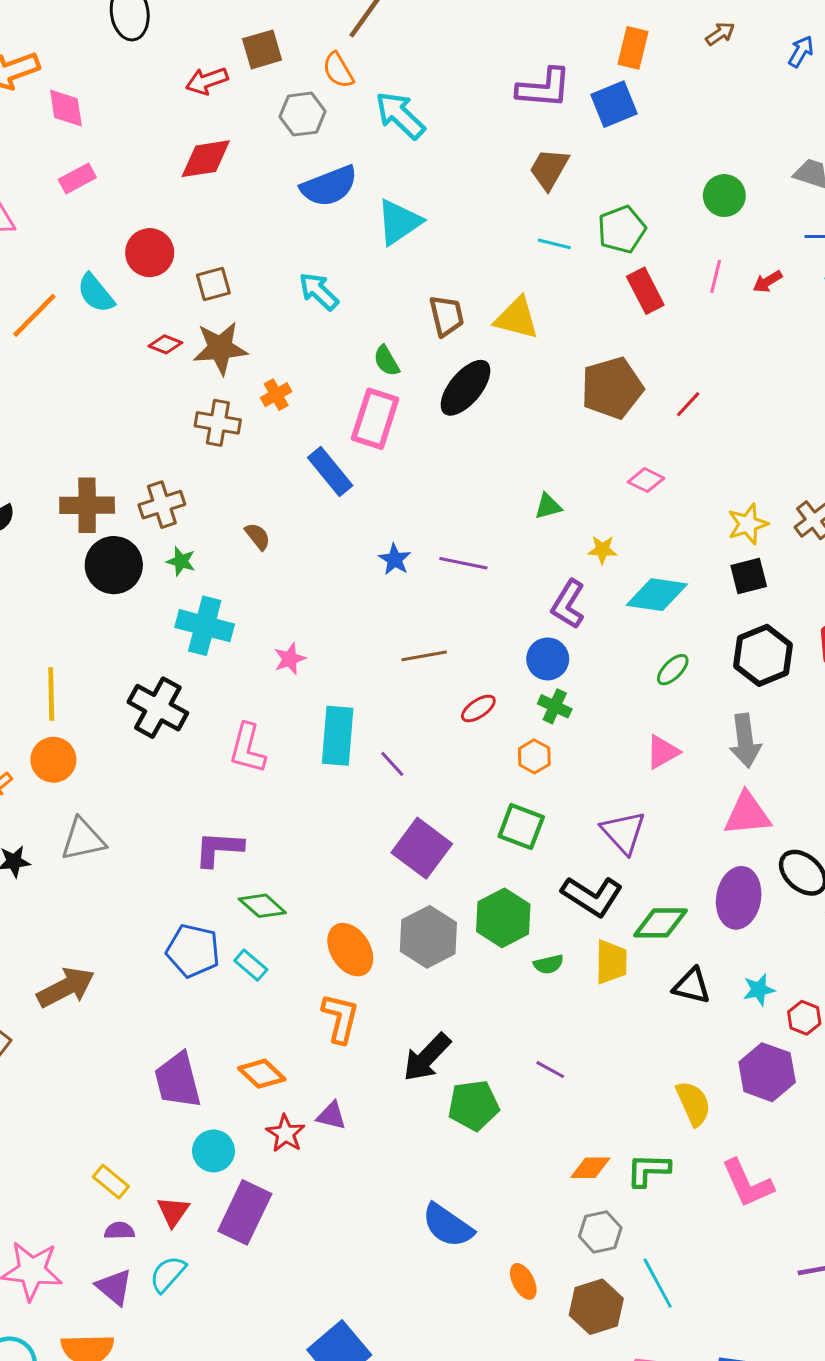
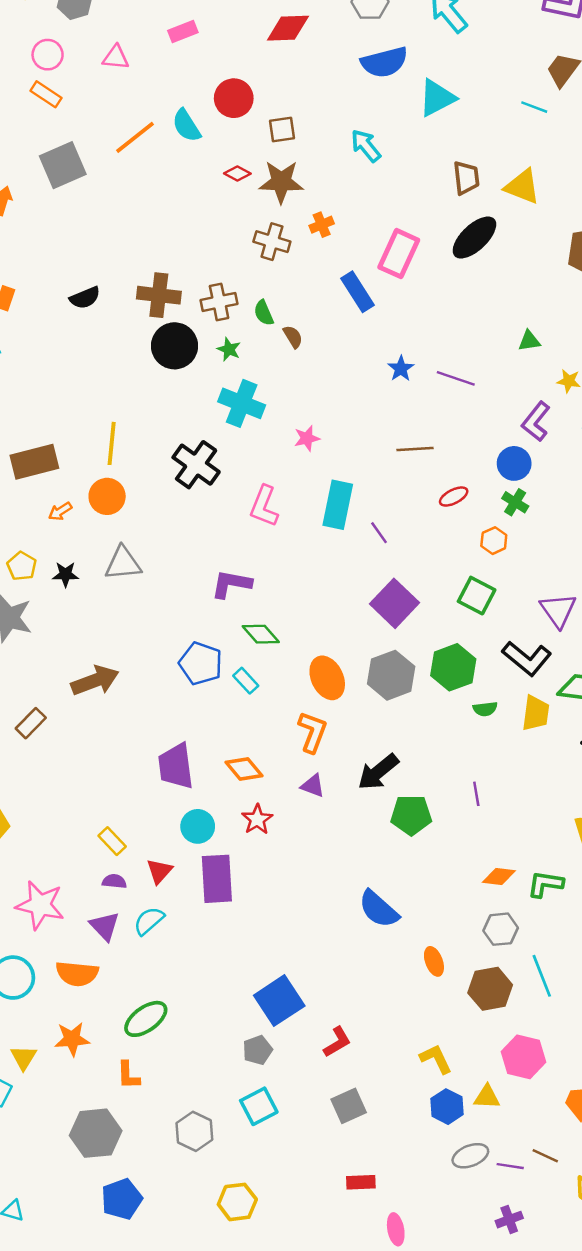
cyan line: (554, 244) -> (534, 107), moved
green semicircle: (386, 361) -> (264, 313), moved
purple line: (550, 1070) -> (476, 794), turned 45
purple triangle: (331, 1116) -> (313, 786), moved
purple rectangle: (245, 1212) -> (217, 879), turned -36

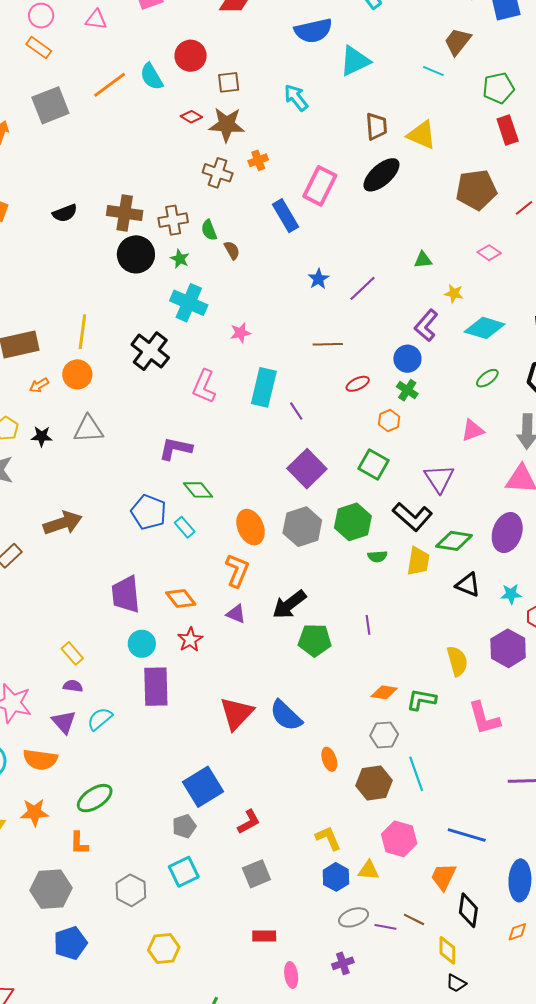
purple line: (456, 378) -> (362, 288), turned -64
red triangle: (159, 871) -> (237, 713), moved, size x1.6
purple cross: (509, 1220) -> (343, 963), moved

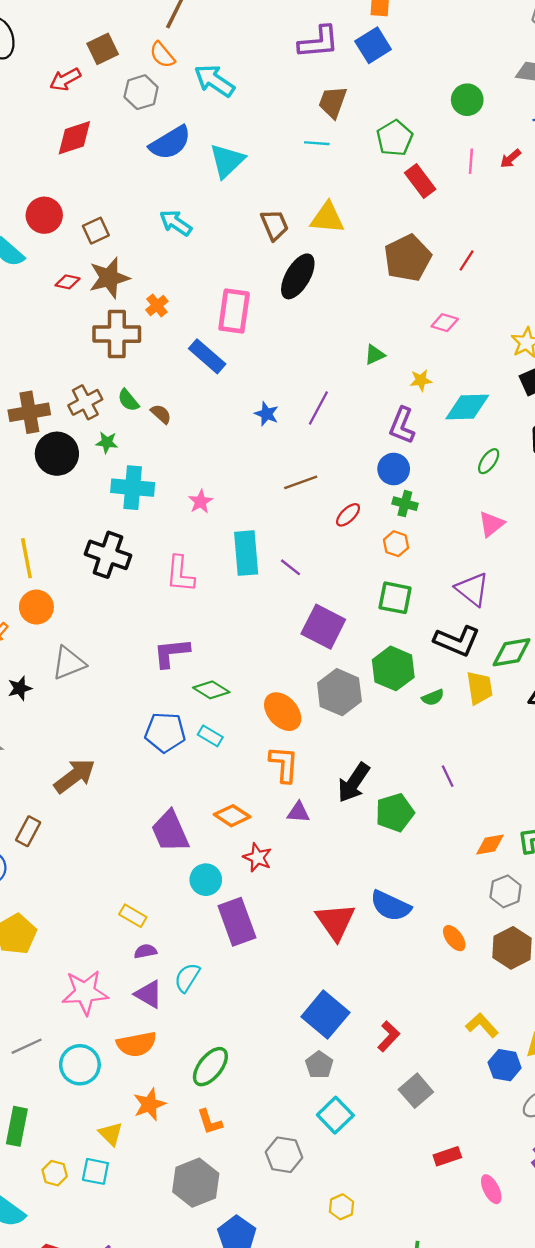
brown cross: (218, 173) -> (117, 334), size x1.4
yellow hexagon: (164, 949) -> (341, 1207), size x0.7

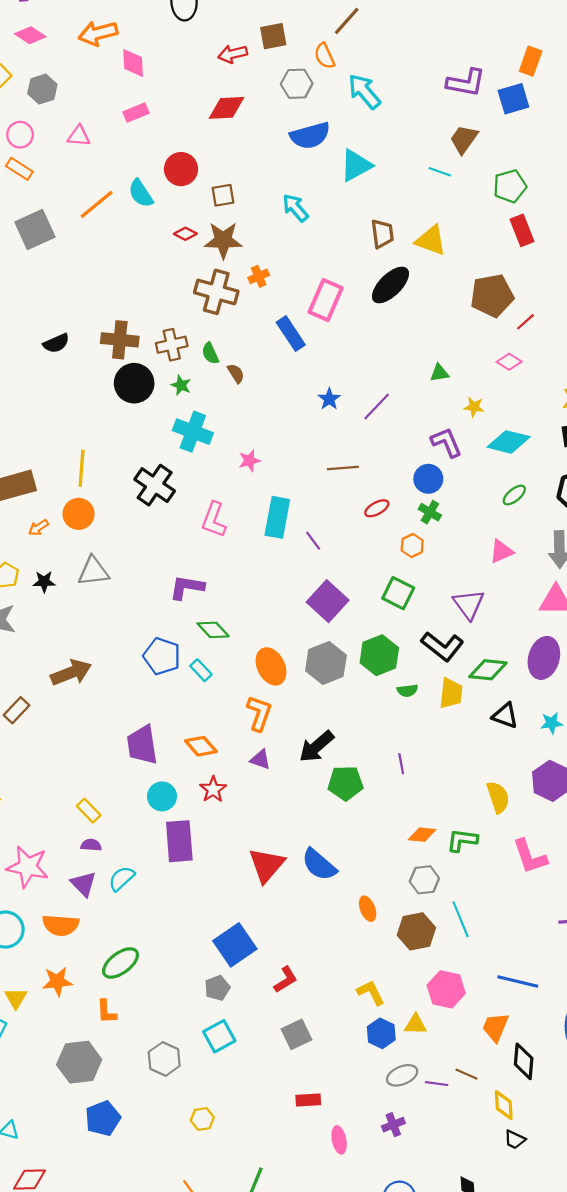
red line: (467, 261) -> (525, 322), moved
purple L-shape: (402, 425) -> (446, 442), turned 120

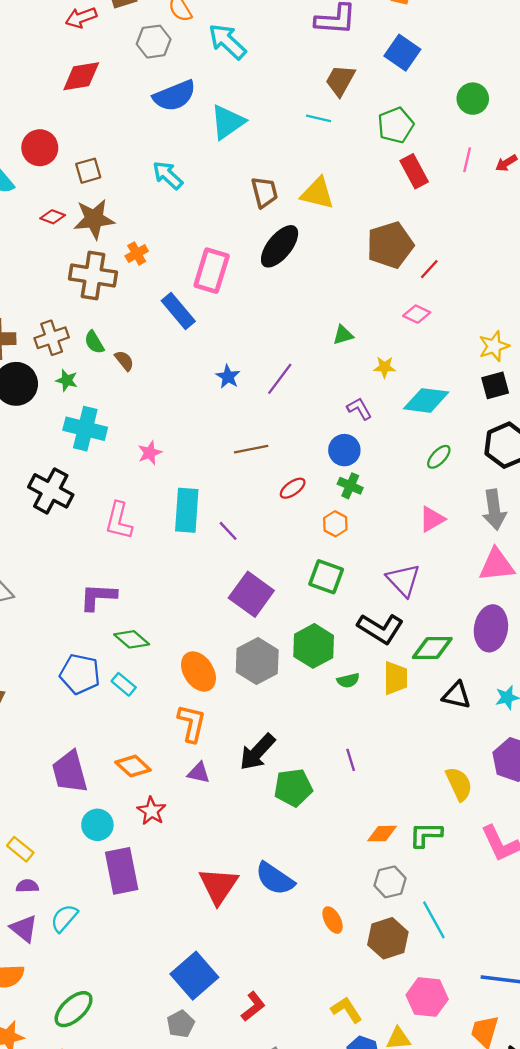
blue square: (513, 99) -> (402, 53), moved, turned -32
purple L-shape: (446, 442) -> (359, 409), size x0.7

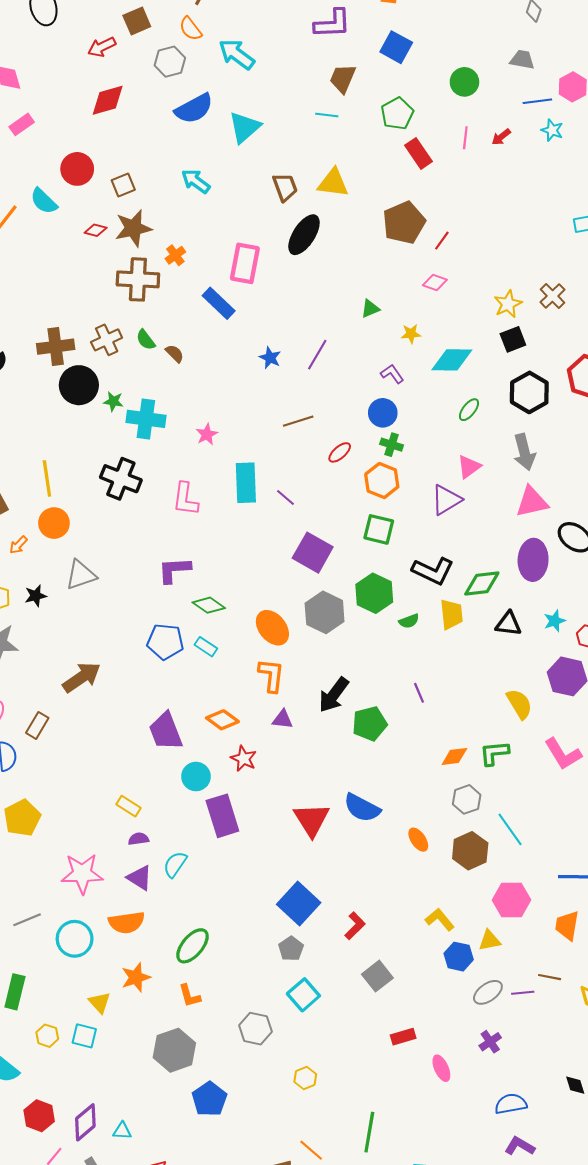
green star: (67, 380) -> (113, 401), moved
orange hexagon: (335, 524) -> (382, 481), size x1.5
purple triangle: (403, 580) -> (446, 500), moved, turned 48

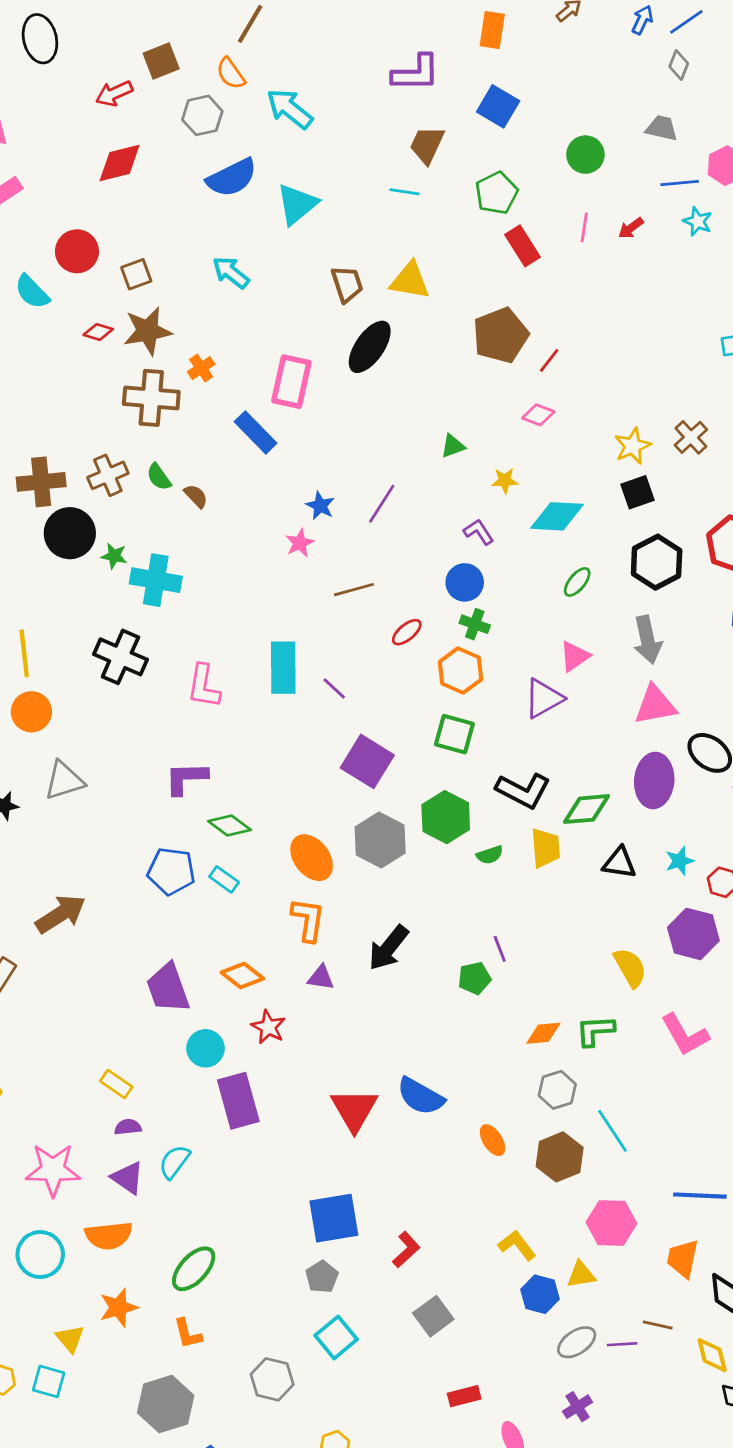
pink star: (207, 434) -> (300, 543), moved
green pentagon: (370, 724) -> (475, 978), moved, size x0.7
blue square: (299, 903) -> (334, 1218), turned 36

